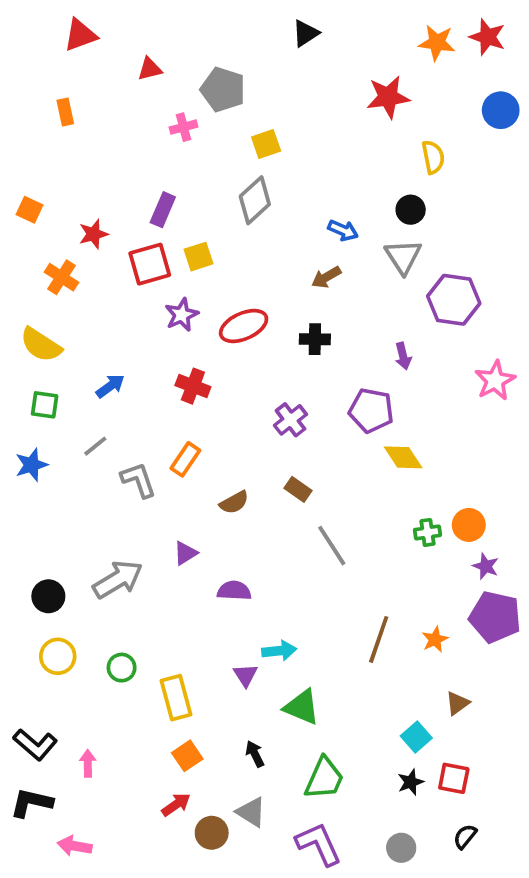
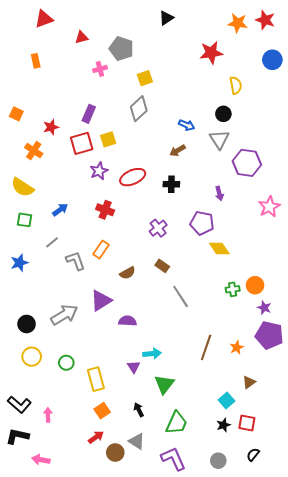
blue star: (31, 465) -> (19, 263), moved
purple triangle: (185, 553) -> (101, 301), size x1.6
green triangle: (302, 707) -> (164, 384), turned 45

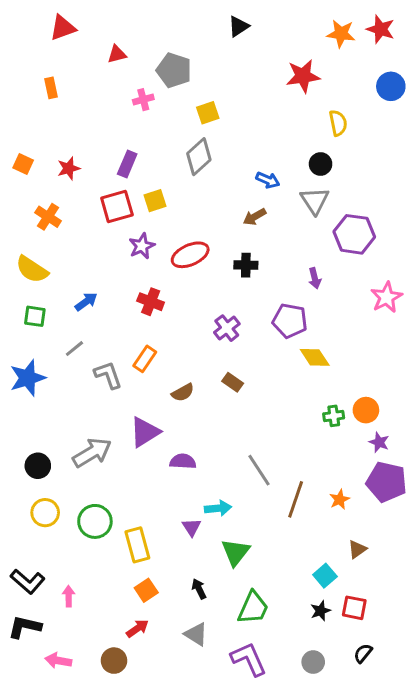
red star: (51, 127) -> (69, 168), moved
blue star: (19, 263) -> (28, 378), size x1.4
gray line: (181, 296) -> (259, 470), moved
green circle: (66, 363) -> (95, 521), size x1.5
brown circle: (115, 453) -> (114, 661), moved

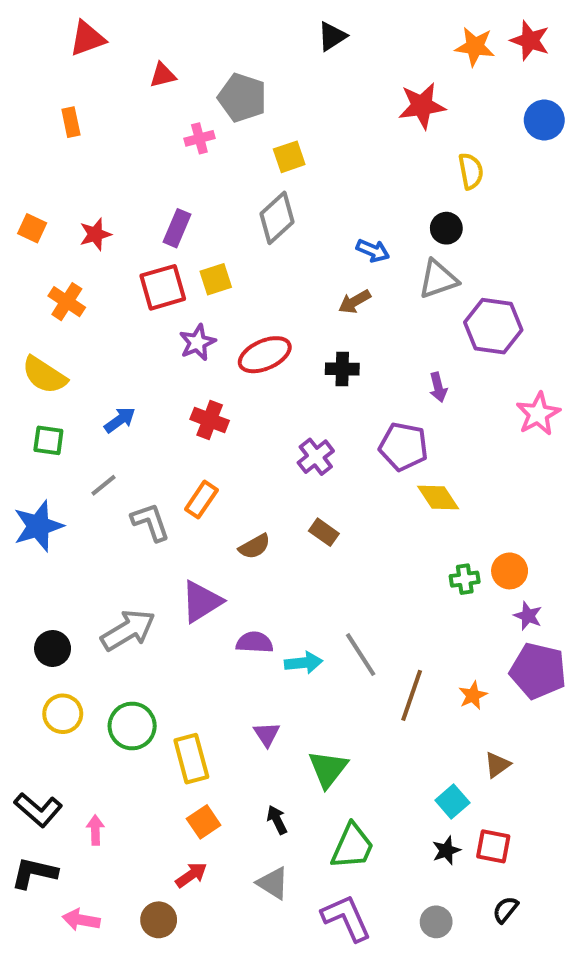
gray triangle: (315, 201) -> (438, 279), turned 44
cyan arrow: (218, 508) -> (303, 663), moved

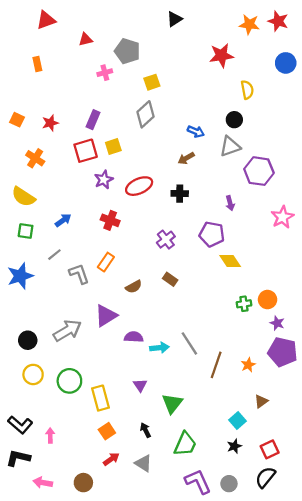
red square: (493, 846) -> (270, 449), moved, turned -36
red arrow: (191, 875) -> (111, 459), moved
black semicircle: (505, 910) -> (265, 477), size x1.5
purple L-shape: (346, 918) -> (198, 482), moved

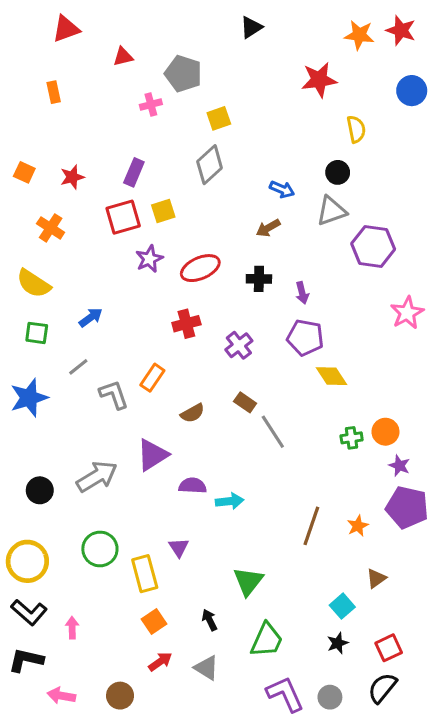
purple arrow: (230, 203) -> (302, 293), moved
red cross: (110, 220) -> (186, 324), moved, turned -36
gray line: (189, 343) -> (273, 432), moved
yellow circle: (33, 374) -> (27, 561), moved, size x1.4
purple triangle: (140, 385) -> (179, 547), moved

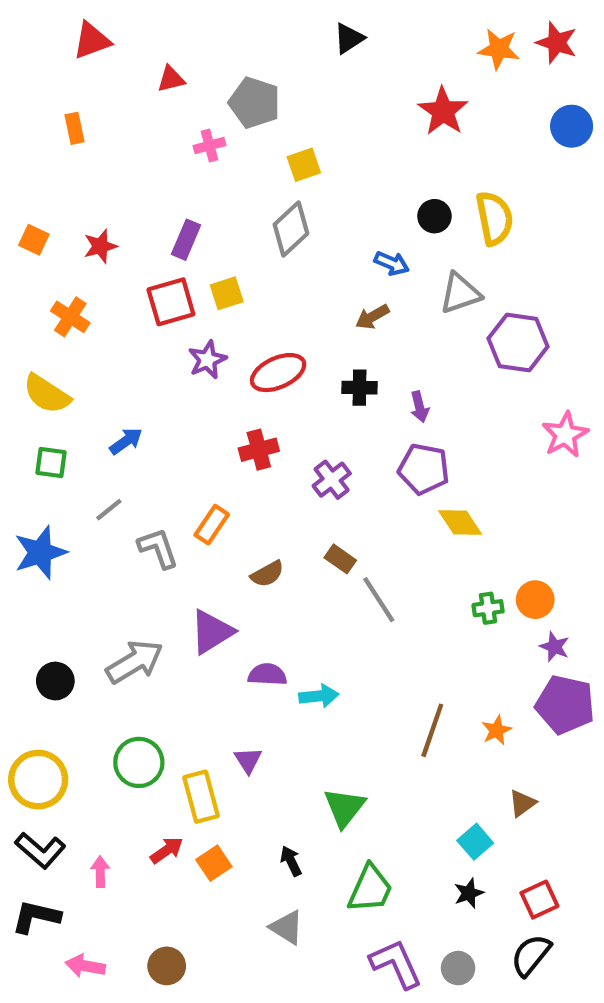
red star: (319, 80) -> (443, 111), turned -30
yellow semicircle: (356, 129) -> (494, 218), moved, size x1.4
black circle: (338, 172) -> (434, 216), moved
red arrow: (160, 662) -> (167, 850), moved

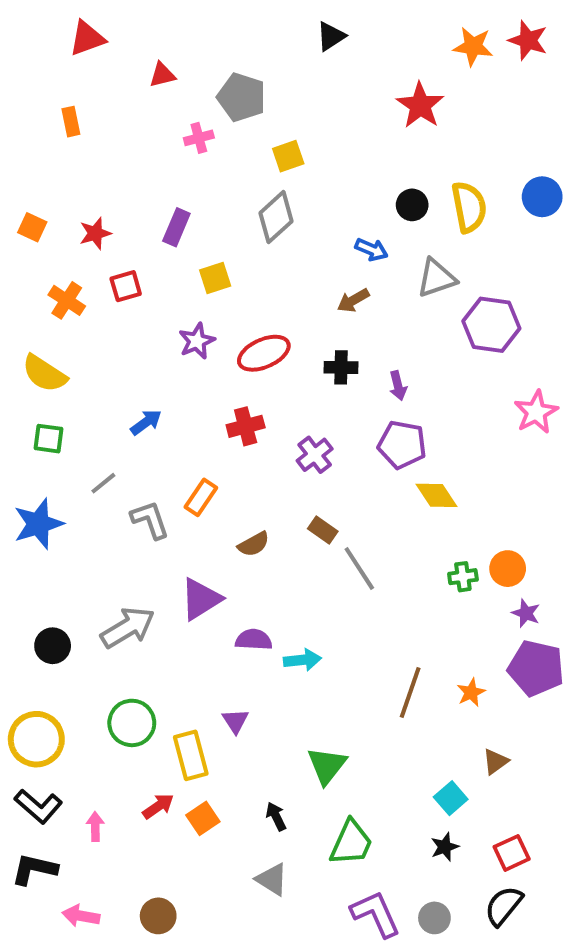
blue circle: (572, 126) -> (542, 197), moved
red square: (171, 302) -> (126, 286), moved, size x0.7
blue arrow: (126, 441) -> (146, 422), moved

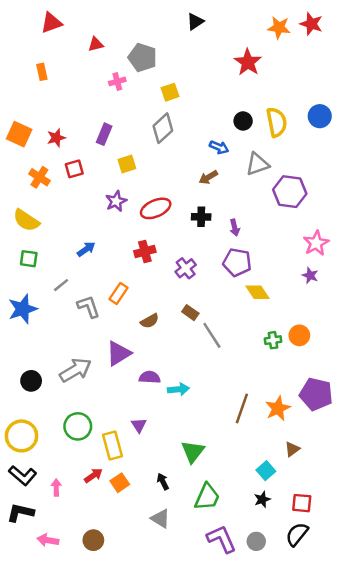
orange square: (32, 227) -> (19, 134), size x1.5
purple star: (526, 613) -> (310, 275), moved
orange star: (471, 692) -> (278, 408), size x1.5
red square: (512, 853) -> (302, 503), turned 30

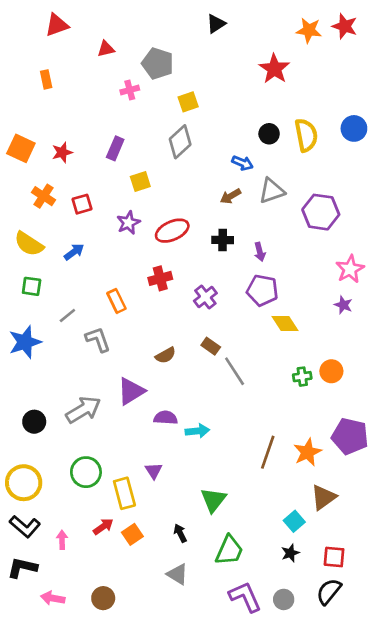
gray triangle: (257, 164) -> (272, 191), moved
red square: (74, 169) -> (82, 204), moved
blue arrow: (86, 249) -> (74, 252), moved
orange rectangle: (119, 293) -> (116, 301), moved, turned -60
brown triangle: (292, 449) -> (323, 497), size x1.5

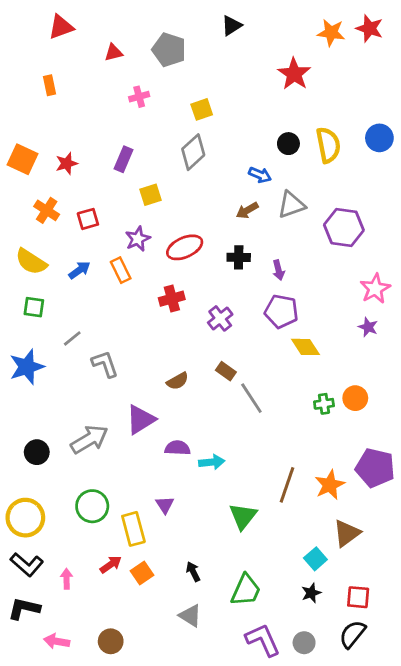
gray pentagon: (158, 63) -> (169, 50), moved
orange rectangle: (116, 301) -> (121, 270), moved
green triangle: (213, 500) -> (243, 516), moved

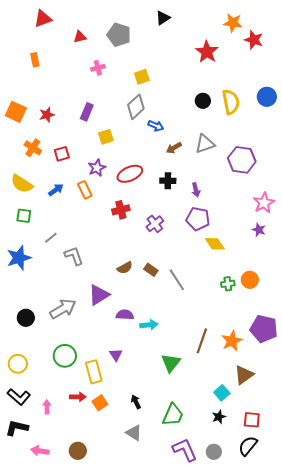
red star: (369, 28) -> (254, 40), moved
blue arrow: (260, 175) -> (156, 126), moved
brown rectangle: (226, 371) -> (151, 270), moved
yellow circle: (25, 518) -> (18, 364), size x0.7
red arrow: (111, 565) -> (78, 397), turned 35

